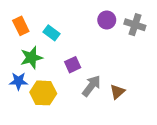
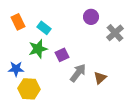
gray cross: (135, 25) -> (115, 33), moved, turned 30
green star: (31, 58) -> (38, 49), moved
yellow hexagon: (43, 93) -> (29, 89), moved

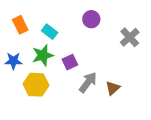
purple circle: (91, 17) -> (91, 19), moved
blue star: (16, 69) -> (13, 61), moved
yellow hexagon: (29, 89) -> (36, 85), moved

